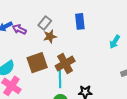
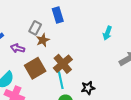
blue rectangle: (80, 21) -> (58, 15), moved
purple arrow: (19, 29) -> (18, 48), moved

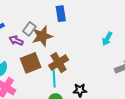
gray rectangle: (35, 28) -> (29, 29), moved
brown star: (43, 40) -> (42, 36), size x1.5

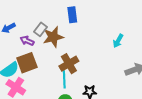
brown square: (31, 63) -> (27, 63), moved

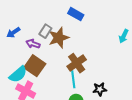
blue rectangle: (72, 15) -> (76, 14), turned -49
brown square: (27, 63) -> (35, 66), turned -30

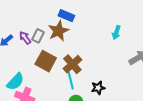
brown star: (59, 38) -> (58, 31), moved
purple arrow: (33, 44) -> (25, 38), moved, turned 40
brown square: (35, 66) -> (46, 61), moved

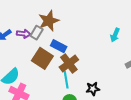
blue rectangle: (66, 16) -> (59, 46), moved
brown star: (58, 31) -> (49, 21), moved
purple arrow: (25, 38) -> (24, 34), turned 128

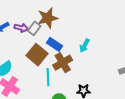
cyan arrow: (115, 35) -> (84, 46), moved
cyan line: (66, 80) -> (48, 77), moved

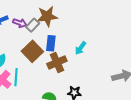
blue rectangle: (55, 44) -> (51, 43), turned 56
cyan line: (48, 77) -> (16, 77), moved

